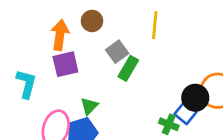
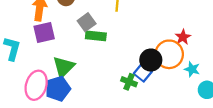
green rectangle: (128, 68) -> (96, 36), turned 66
green triangle: (89, 106) -> (64, 67), size x1.5

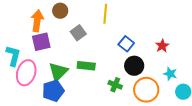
green rectangle: (96, 36) -> (86, 66), moved
orange circle: (169, 54) -> (146, 90), moved
blue square: (143, 73) -> (126, 44), moved
pink ellipse: (36, 85) -> (26, 73), moved

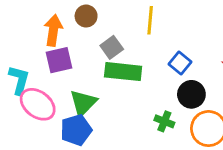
green rectangle: (86, 66) -> (123, 72), moved, size x1.4
pink ellipse: (26, 73) -> (38, 104), turned -70

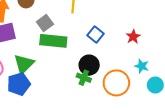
black circle: (191, 94) -> (89, 65), moved

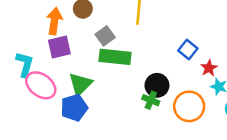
blue square: (95, 35) -> (188, 49), moved
red star: (133, 37) -> (209, 68), moved

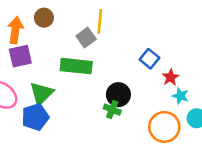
gray square: (105, 36) -> (86, 38), moved
orange circle: (189, 106) -> (164, 127), moved

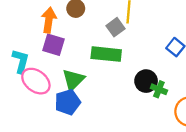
purple square: (20, 56) -> (53, 45), turned 30
green cross: (112, 110) -> (159, 89), moved

